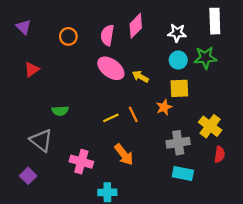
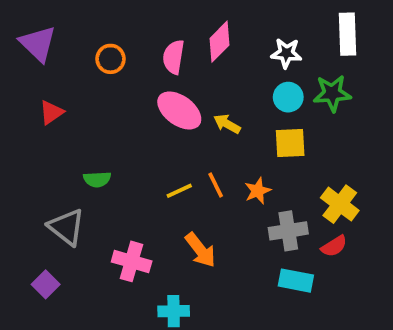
purple triangle: (23, 27) -> (38, 44), size x1.5
orange star: (164, 107) -> (258, 191), moved
red semicircle: (220, 155) -> (334, 246), moved, turned 49

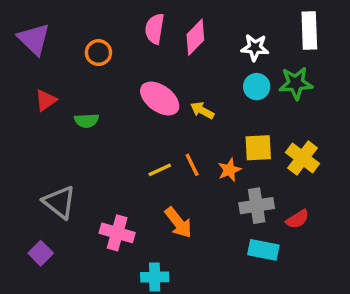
pink semicircle: (174, 57) -> (155, 29), moved
yellow square: (290, 143) -> (258, 148), moved
green semicircle: (97, 179) -> (87, 121), moved
yellow cross: (340, 204) -> (303, 158), moved

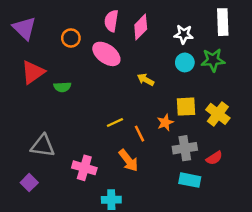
pink ellipse: (160, 98) -> (106, 54), moved
red triangle: (46, 100) -> (33, 72), size x1.5
orange line: (192, 165) -> (139, 134), moved
gray triangle: (59, 202) -> (43, 146), turned -30

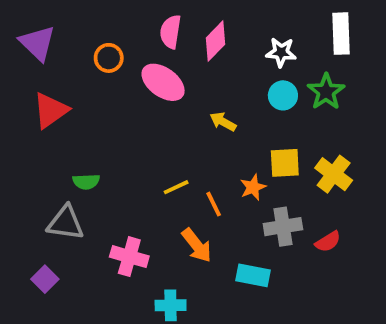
green star: (213, 60) -> (326, 92), turned -30
green semicircle: (62, 87) -> (86, 182), moved
cyan rectangle: (190, 180) -> (253, 275), moved

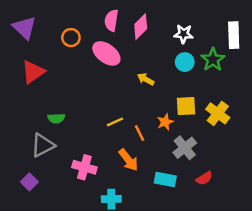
white rectangle: (341, 34) -> (234, 35), moved
gray triangle: (66, 223) -> (43, 145), turned -35
gray cross: (283, 227) -> (185, 148), turned -30
red semicircle: (328, 242) -> (204, 178), moved

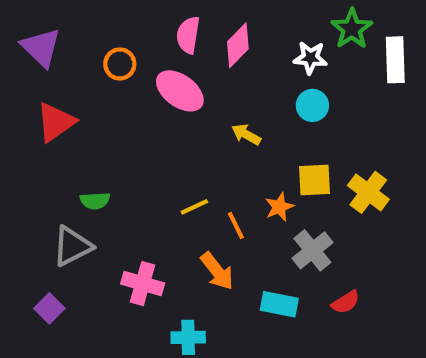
green star: (213, 60) -> (352, 29), moved

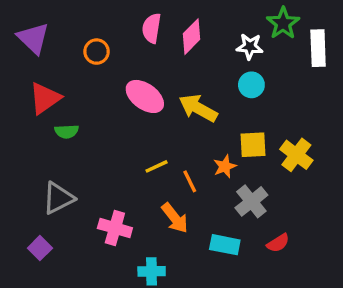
pink ellipse: (180, 91) -> (145, 96), moved
yellow arrow: (246, 134) -> (198, 108), size x1.6
green semicircle: (95, 201) -> (67, 131), moved

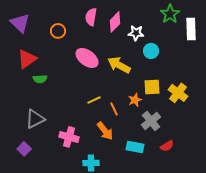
white star: (250, 47) -> (136, 33), moved

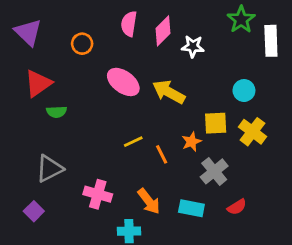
cyan circle: (151, 51) -> (244, 91), moved
orange arrow: (105, 131) -> (149, 201), moved

